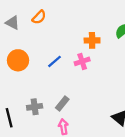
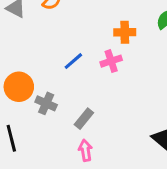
orange circle: (18, 60) -> (19, 87), moved
gray cross: (35, 107) -> (46, 103), moved, turned 32

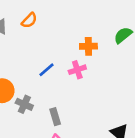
gray rectangle: (84, 119) -> (55, 117), turned -56

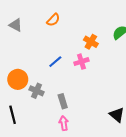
orange semicircle: (29, 20) -> (53, 20), moved
orange cross: (88, 46) -> (91, 42), turned 32

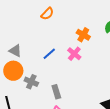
gray triangle: (16, 25) -> (15, 51), moved
pink cross: (81, 62) -> (74, 54), turned -32

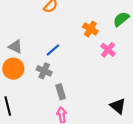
pink cross: (74, 54) -> (108, 50), moved
gray cross: (31, 82) -> (44, 71), moved

